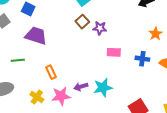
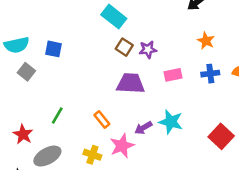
orange star: (156, 34) -> (206, 41), moved
purple trapezoid: (36, 36) -> (131, 83), moved
green line: (18, 60) -> (57, 116), turned -40
cyan star: (103, 88) -> (171, 122), turned -30

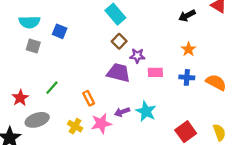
purple star: (148, 49) -> (137, 56), moved
gray square: (26, 72) -> (33, 46), turned -32

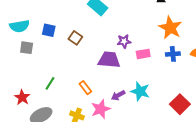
brown square: (119, 41) -> (75, 38), moved
orange star: (188, 49) -> (170, 28), size x1.6

